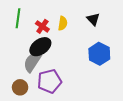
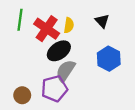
red cross: (42, 26) -> (47, 29), size x1.6
black ellipse: (40, 47) -> (59, 51), moved
gray semicircle: (32, 62) -> (65, 71), moved

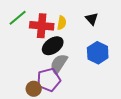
green line: (20, 20) -> (18, 18), turned 42
red cross: (47, 29) -> (42, 26), turned -30
brown circle: (22, 95) -> (34, 89), moved

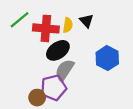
black triangle: (92, 19) -> (86, 21), moved

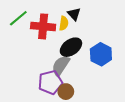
black triangle: (86, 21) -> (74, 14), moved
black ellipse: (58, 50) -> (71, 47), moved
brown circle: (37, 98) -> (66, 92), moved

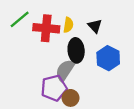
black triangle: (74, 14) -> (95, 26), moved
black ellipse: (71, 47) -> (76, 50), turned -60

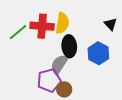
green line: (20, 19) -> (18, 32), moved
yellow semicircle: (68, 25) -> (62, 23), size x1.5
black triangle: (95, 26) -> (110, 24), moved

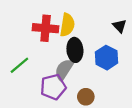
green line: (18, 32) -> (19, 65), moved
brown circle: (64, 89) -> (86, 97), moved

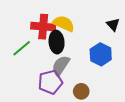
yellow semicircle: (67, 25) -> (64, 24), turned -75
black ellipse: (75, 50) -> (57, 42), moved
green line: (19, 65) -> (22, 48), moved

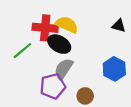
black triangle: (113, 25) -> (119, 26), turned -32
black ellipse: (57, 42) -> (59, 44), turned -55
blue hexagon: (101, 54) -> (114, 69), moved

